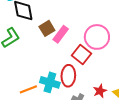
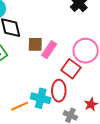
brown square: (47, 28) -> (35, 44), turned 35

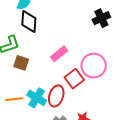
brown square: (35, 44) -> (21, 63), moved

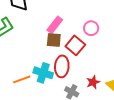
brown square: (21, 63) -> (54, 40), moved
pink circle: (94, 66) -> (91, 28), size x0.6

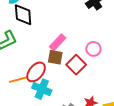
red ellipse: (62, 66) -> (36, 72), moved, turned 30
orange line: (22, 79) -> (18, 80), moved

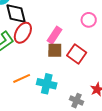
pink circle: (93, 49) -> (89, 20), moved
red ellipse: (36, 72) -> (23, 33), moved

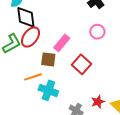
brown square: (55, 50) -> (48, 59), moved
orange line: (22, 78) -> (33, 77), moved

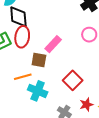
red ellipse: (31, 37) -> (22, 37), turned -30
red square: (81, 64) -> (73, 80), moved

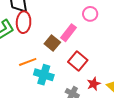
pink rectangle: (53, 44) -> (69, 33), moved
brown square: (39, 60) -> (52, 43), moved, turned 35

